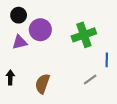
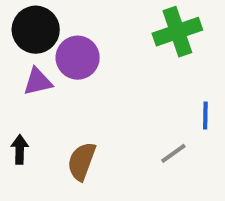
black circle: (19, 15) -> (36, 30), size x1.5
green cross: (84, 35) -> (177, 32), moved

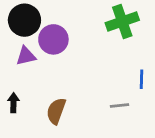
gray line: (173, 153) -> (120, 105), turned 30

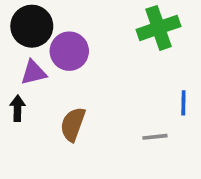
black arrow: (13, 103) -> (18, 108), moved
brown semicircle: (56, 111) -> (73, 124), moved

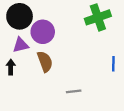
brown semicircle: (73, 124) -> (45, 62), moved, turned 140
gray line: (155, 137) -> (74, 91), moved

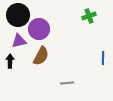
green cross: (98, 17) -> (89, 16), size x0.6
brown semicircle: (45, 62) -> (41, 56), turned 48

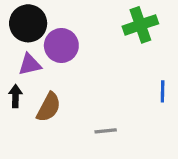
green cross: (89, 16) -> (140, 25), size x1.5
brown semicircle: (41, 56) -> (49, 107), moved

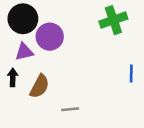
gray line: (106, 131) -> (70, 109), moved

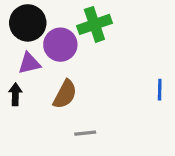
green cross: (113, 20) -> (94, 24), moved
brown semicircle: (40, 86) -> (65, 94), moved

